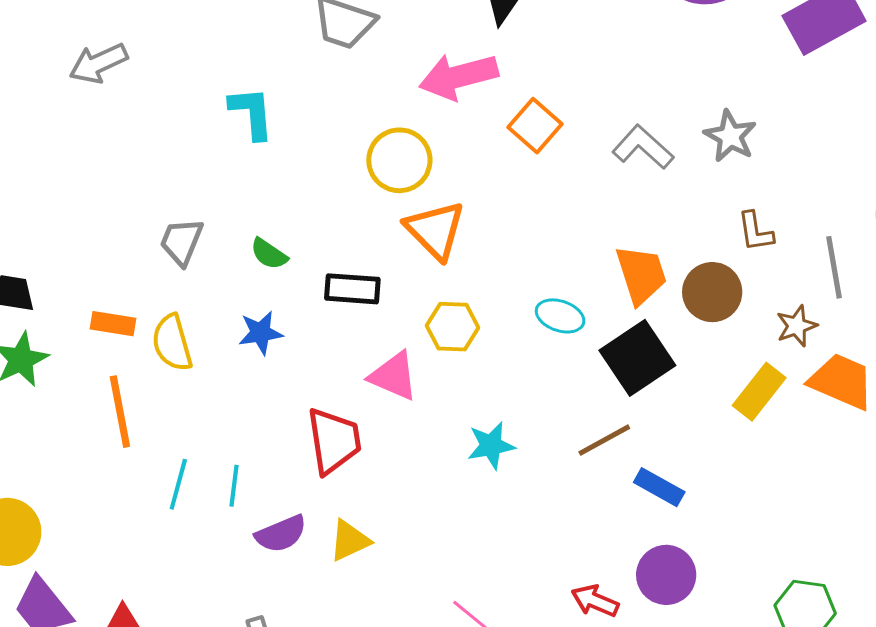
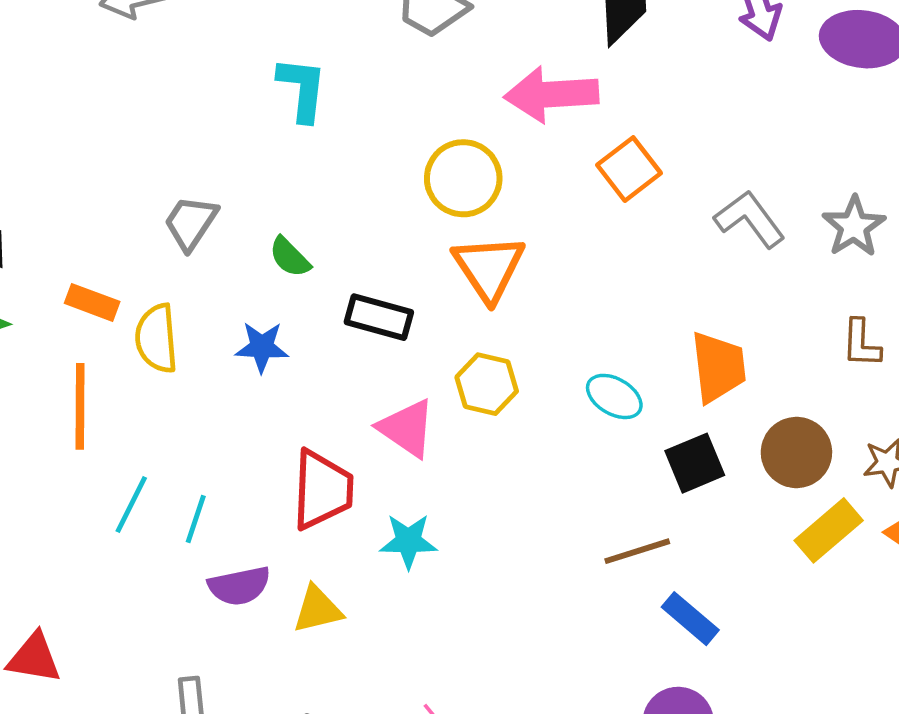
brown circle: (712, 292) -> (796, 452), moved
black square: (637, 358) -> (695, 463), size x0.7
cyan star: (491, 445) -> (408, 541), moved

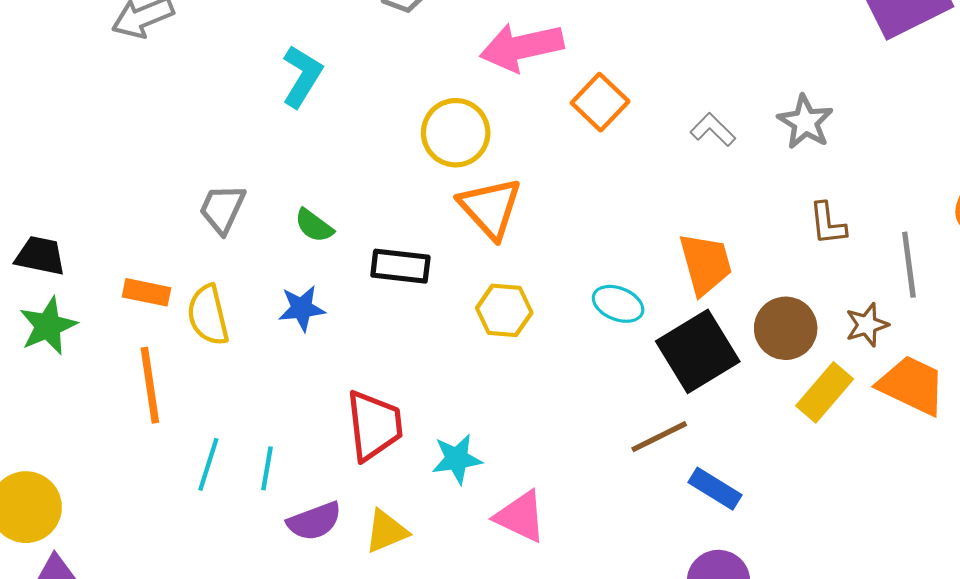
cyan L-shape: (302, 89) -> (302, 76), turned 34
gray L-shape: (750, 219) -> (713, 130), size x0.7
pink triangle: (407, 428) -> (521, 517), moved
black square: (695, 463) -> (698, 351), size x1.5

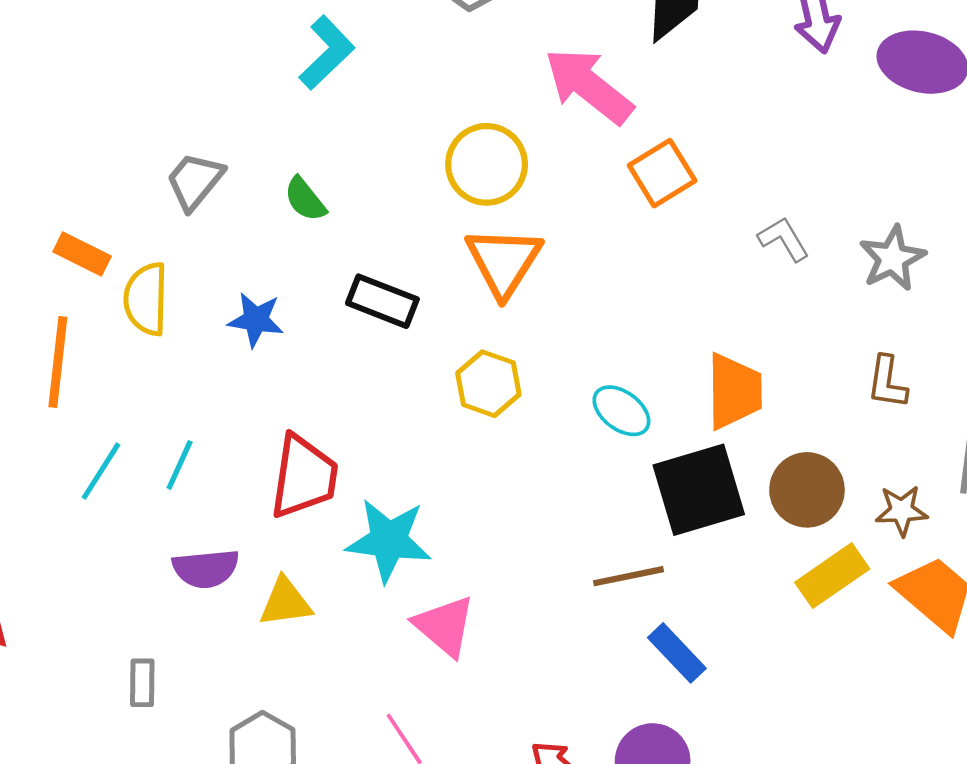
pink arrow: (522, 47) -> (589, 86), turned 36
green semicircle: (314, 226) -> (305, 199), moved
cyan star: (457, 459) -> (389, 540), size x1.4
cyan line: (267, 468) -> (180, 465), moved

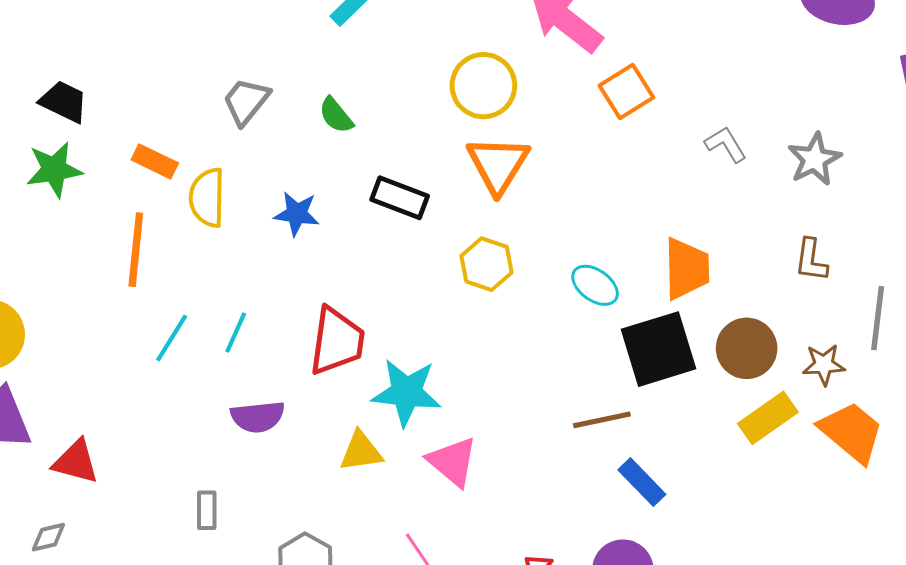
yellow triangle: (285, 602) -> (361, 451), moved

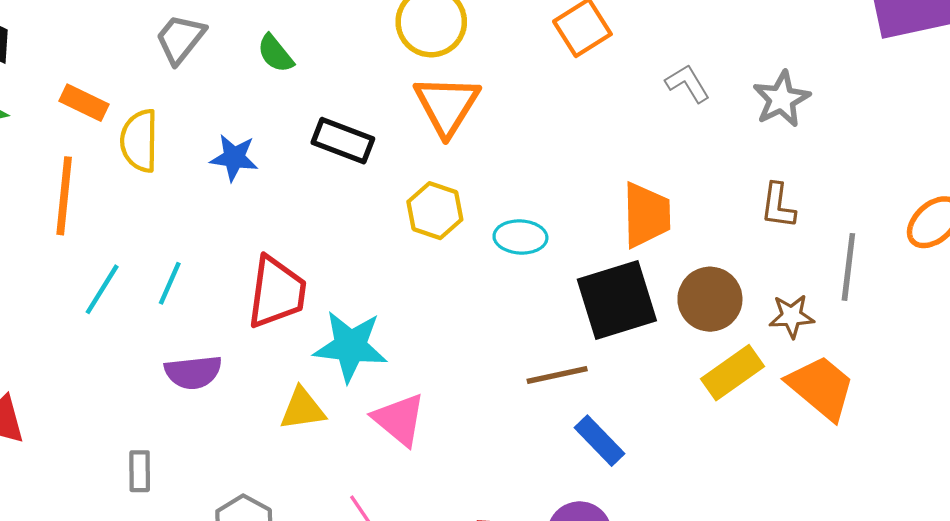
cyan ellipse: (595, 285) -> (520, 237), moved, turned -33

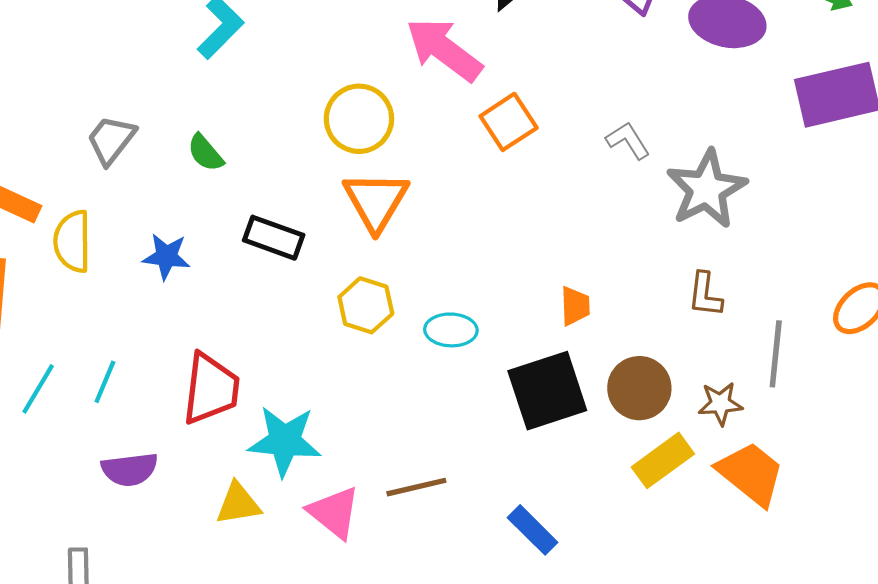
gray L-shape: (688, 83) -> (628, 140), moved
gray star: (781, 99) -> (707, 189), size x1.4
orange trapezoid: (646, 215) -> (575, 306), size x0.6
brown line: (557, 375) -> (416, 487), moved

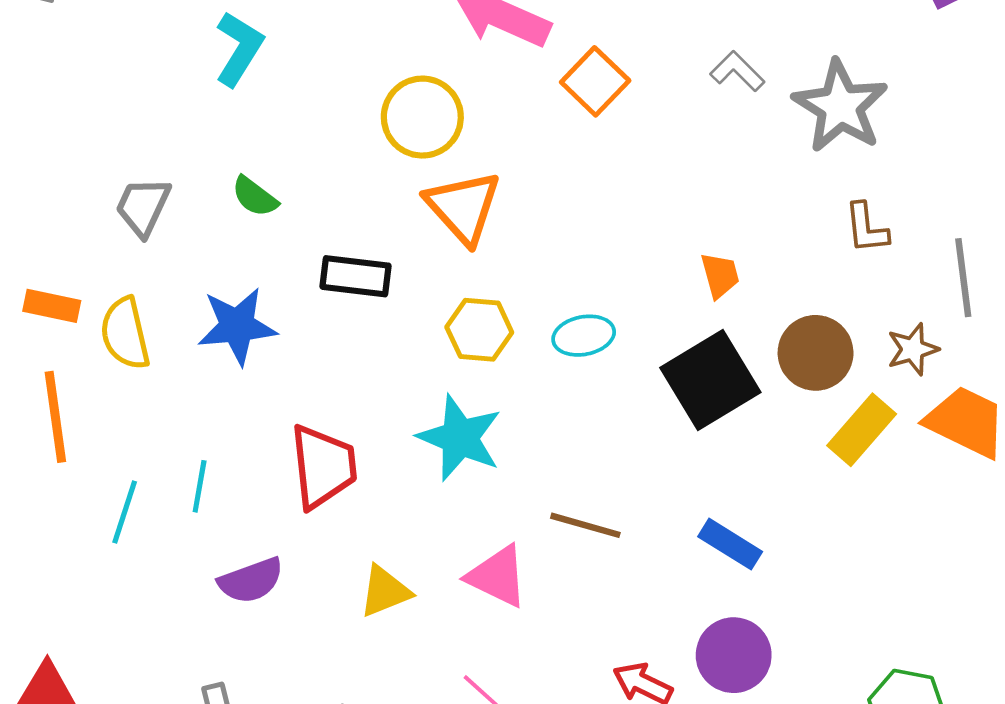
blue star: (166, 256) -> (237, 326), size x1.4
cyan star: (285, 441) -> (460, 438), moved, turned 30
brown line: (416, 487) -> (585, 525), turned 42

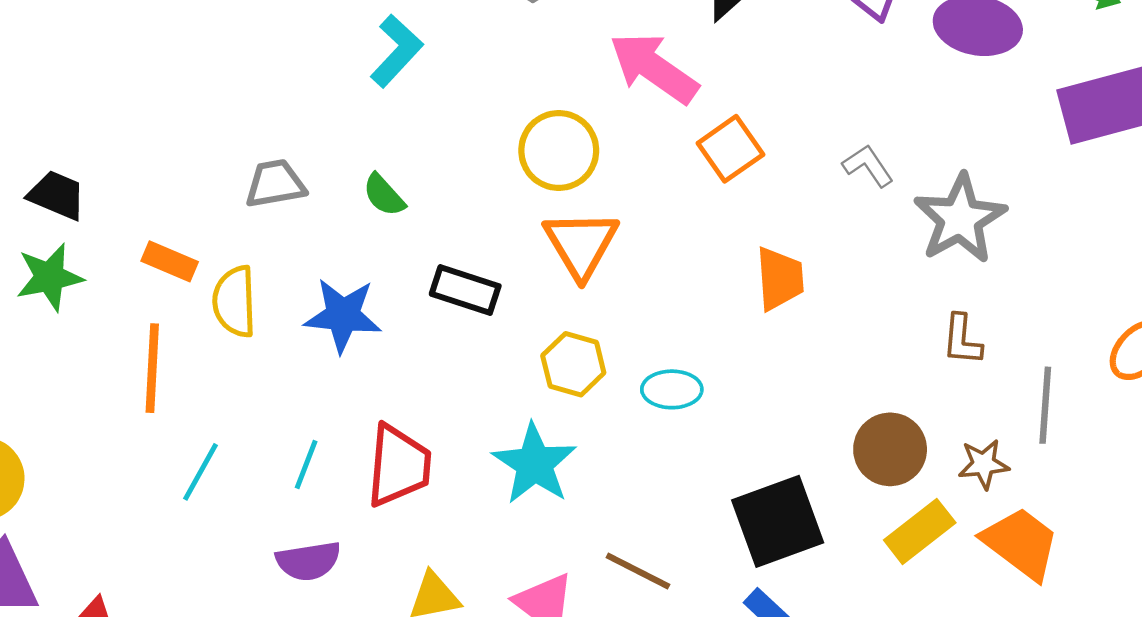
gray trapezoid: (143, 207) -> (275, 184), turned 44
orange trapezoid: (720, 275) -> (780, 279), moved, size x1.4
black square: (710, 380) -> (778, 521), moved
cyan line: (200, 486) -> (306, 464), moved

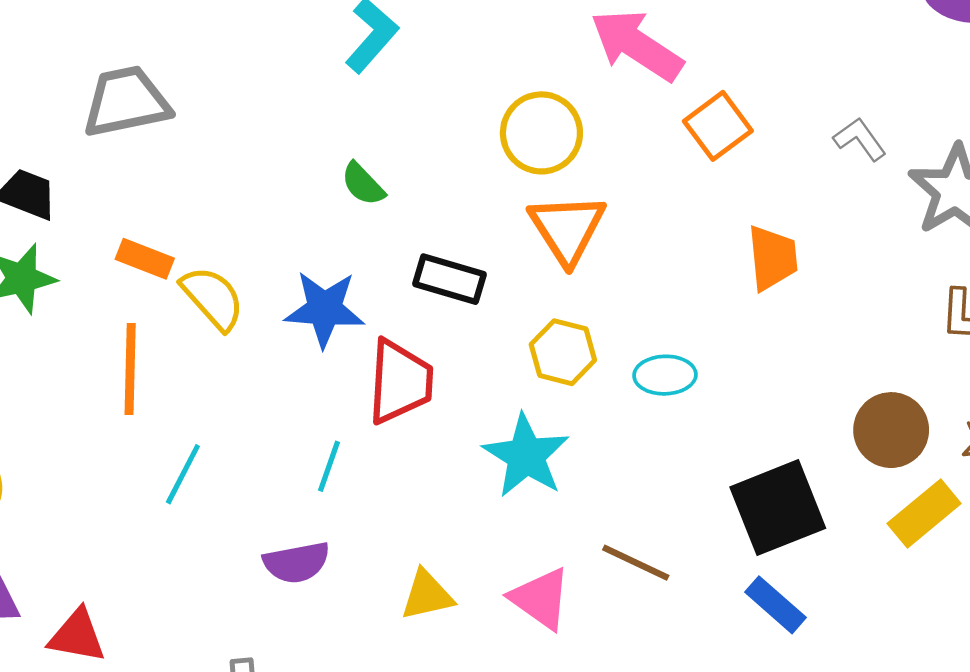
gray trapezoid: (275, 184) -> (126, 102), moved, size x1.4
yellow semicircle: (234, 302) -> (213, 298), turned 142
cyan line: (306, 464) -> (329, 466), moved
red trapezoid: (399, 466) -> (400, 382), moved

